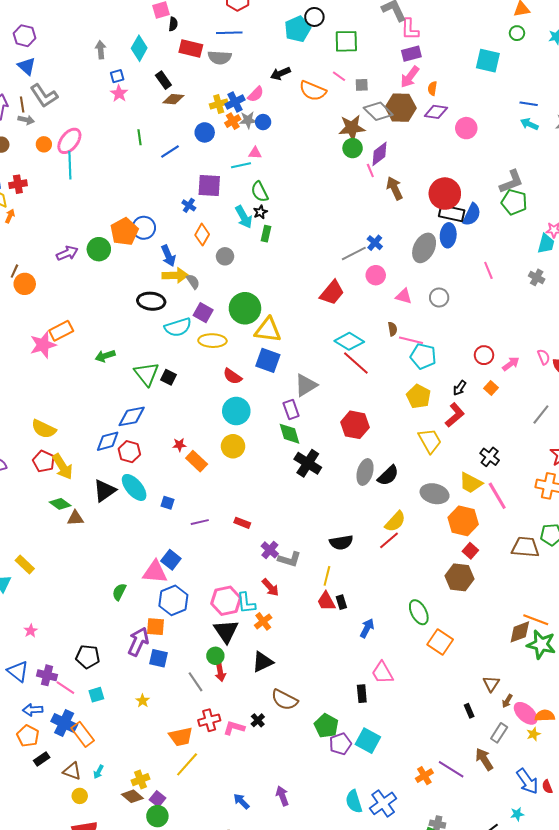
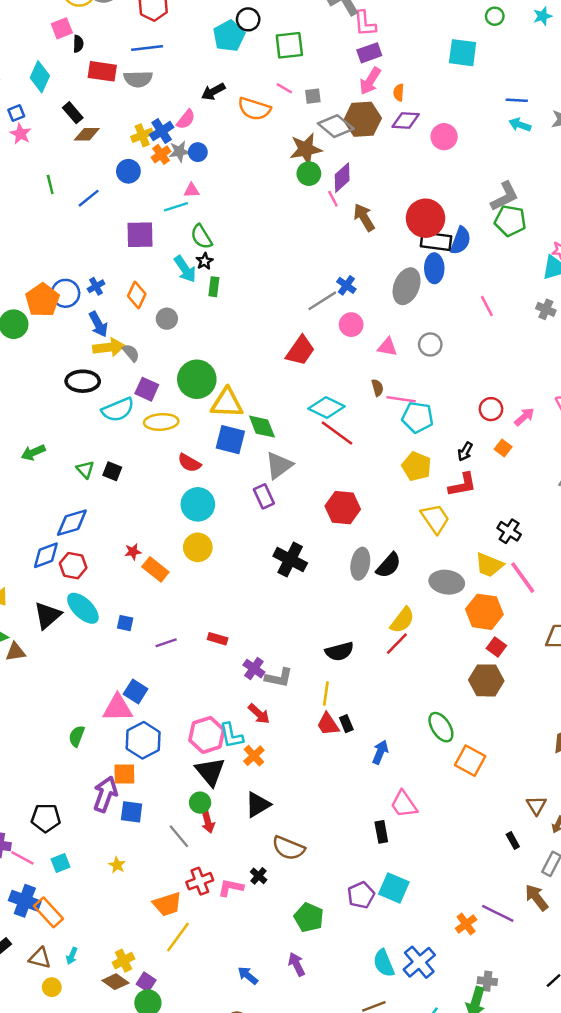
blue cross: (189, 205) -> (96, 286), moved, turned 32
green triangle: (147, 374) -> (85, 469), size x0.6
red L-shape: (455, 415) -> (462, 485), turned 35
green diamond: (290, 434) -> (262, 427), moved
green pentagon: (326, 726) -> (309, 917), moved

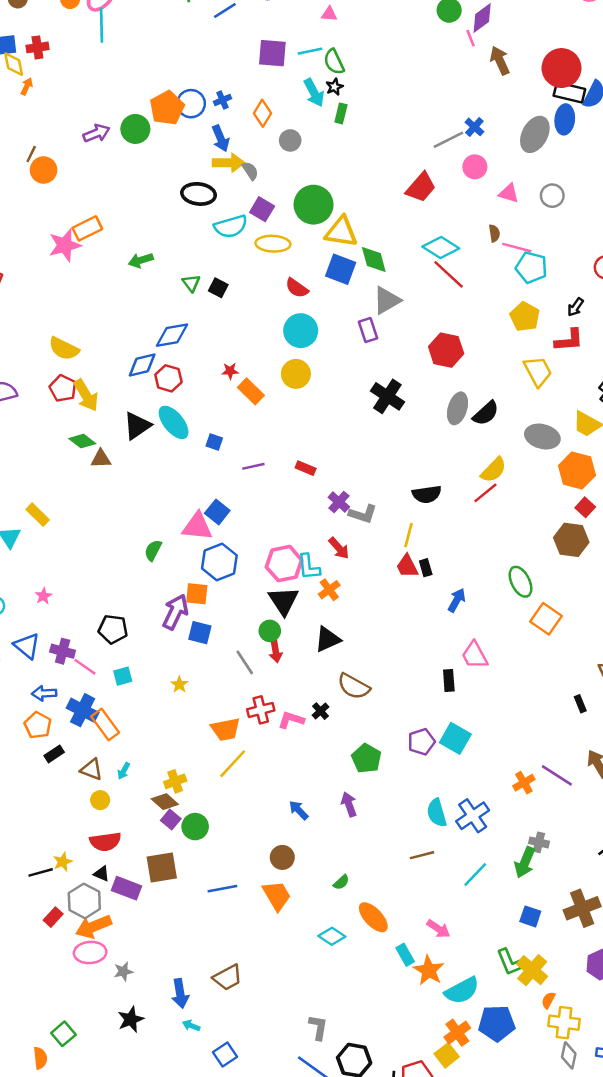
cyan line: (176, 207) -> (310, 51), moved
purple square: (146, 982) -> (171, 820), moved

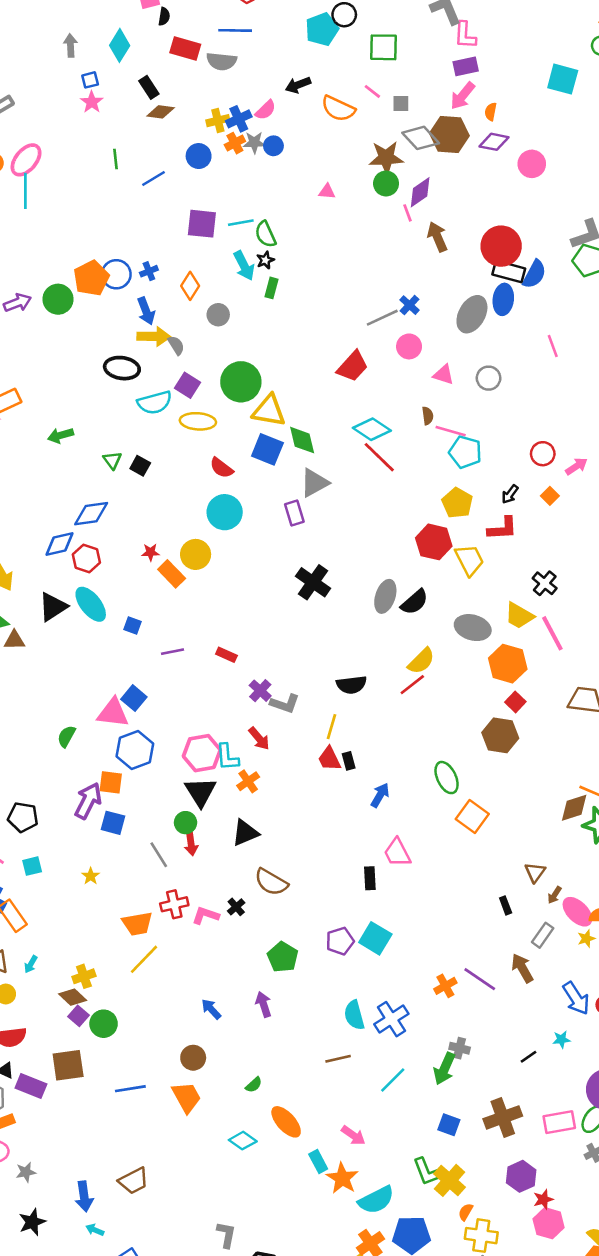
pink triangle: (329, 14) -> (327, 192), moved
red hexagon: (446, 350) -> (434, 542), moved
yellow circle: (296, 374) -> (196, 554), moved

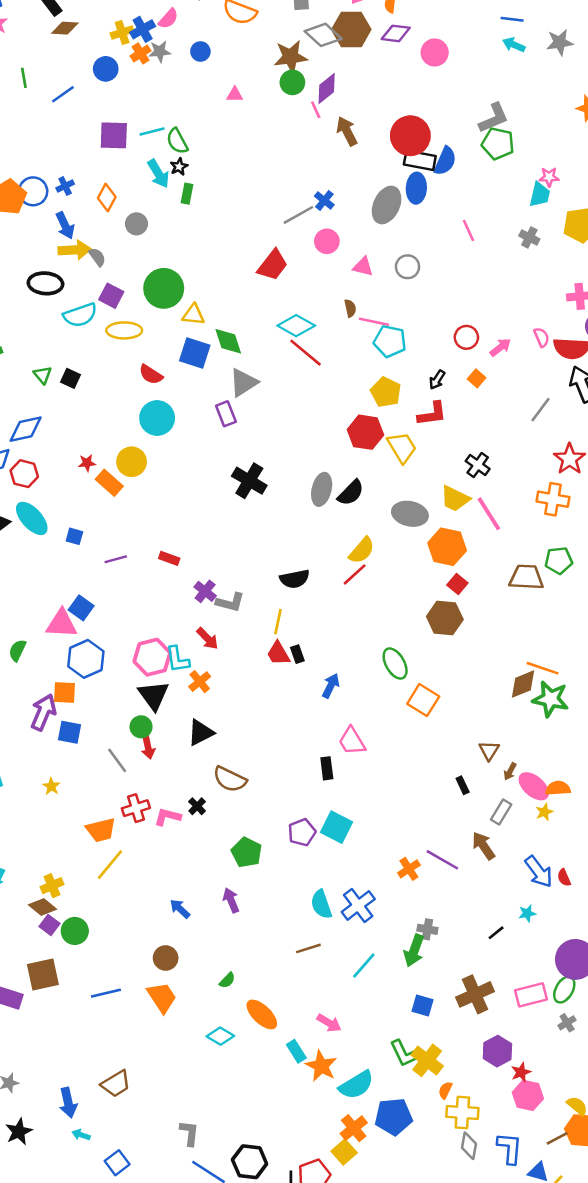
blue circle: (273, 146) -> (200, 51), moved
yellow triangle: (269, 411) -> (193, 315), size x0.7
gray L-shape: (226, 1235) -> (189, 1133), moved

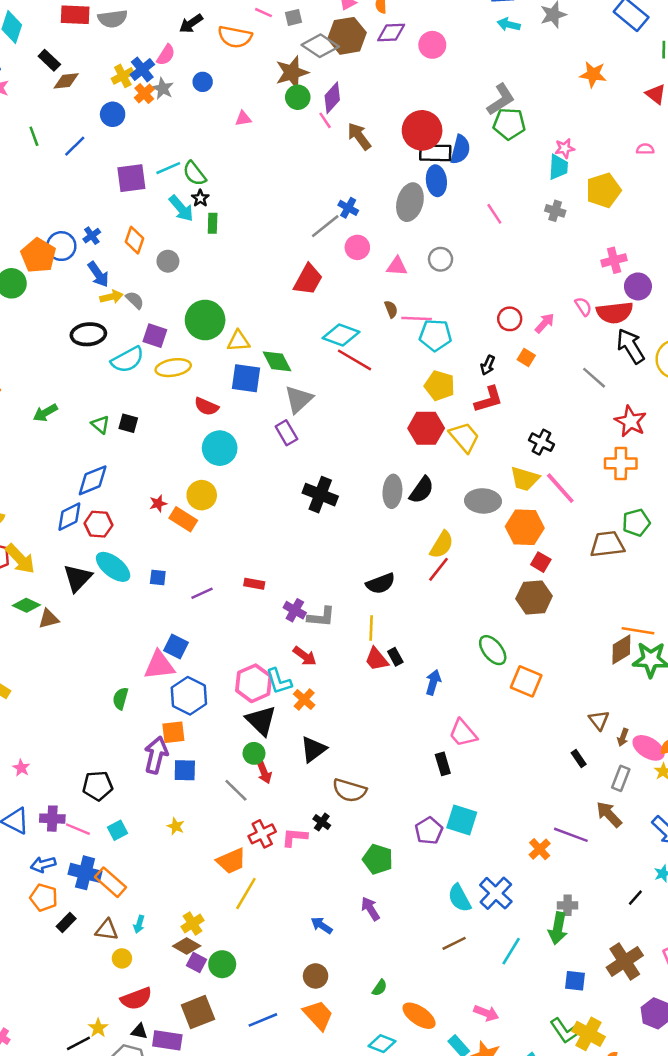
gray star: (160, 51) -> (163, 88), turned -30
yellow arrow: (75, 250) -> (111, 297), size x0.7
gray line: (541, 410) -> (594, 378), turned -76

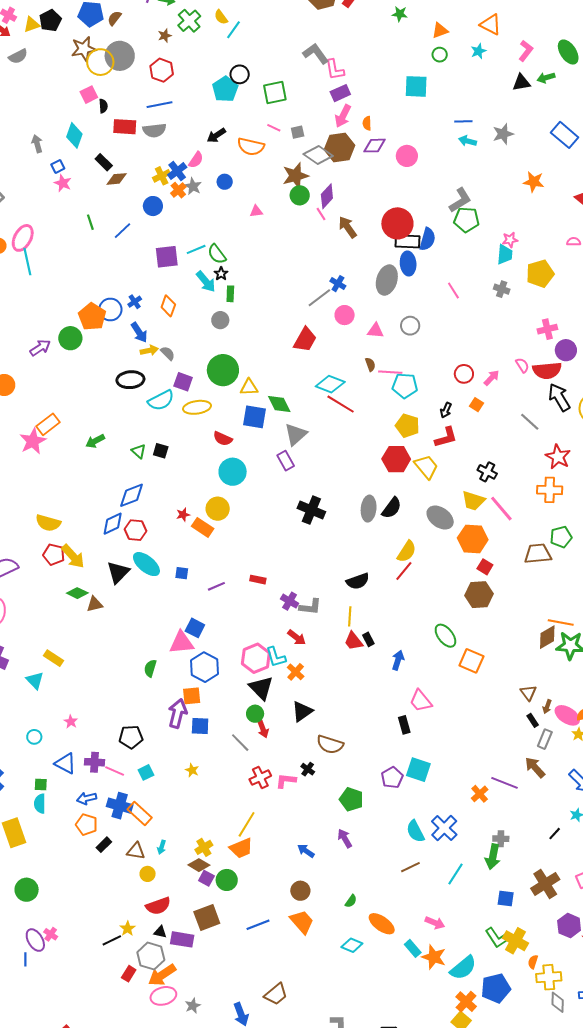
gray circle: (168, 261) -> (220, 320), moved
gray ellipse: (483, 501) -> (440, 518), turned 32
black rectangle: (579, 759) -> (533, 720), moved
orange trapezoid: (231, 861) -> (241, 848), moved

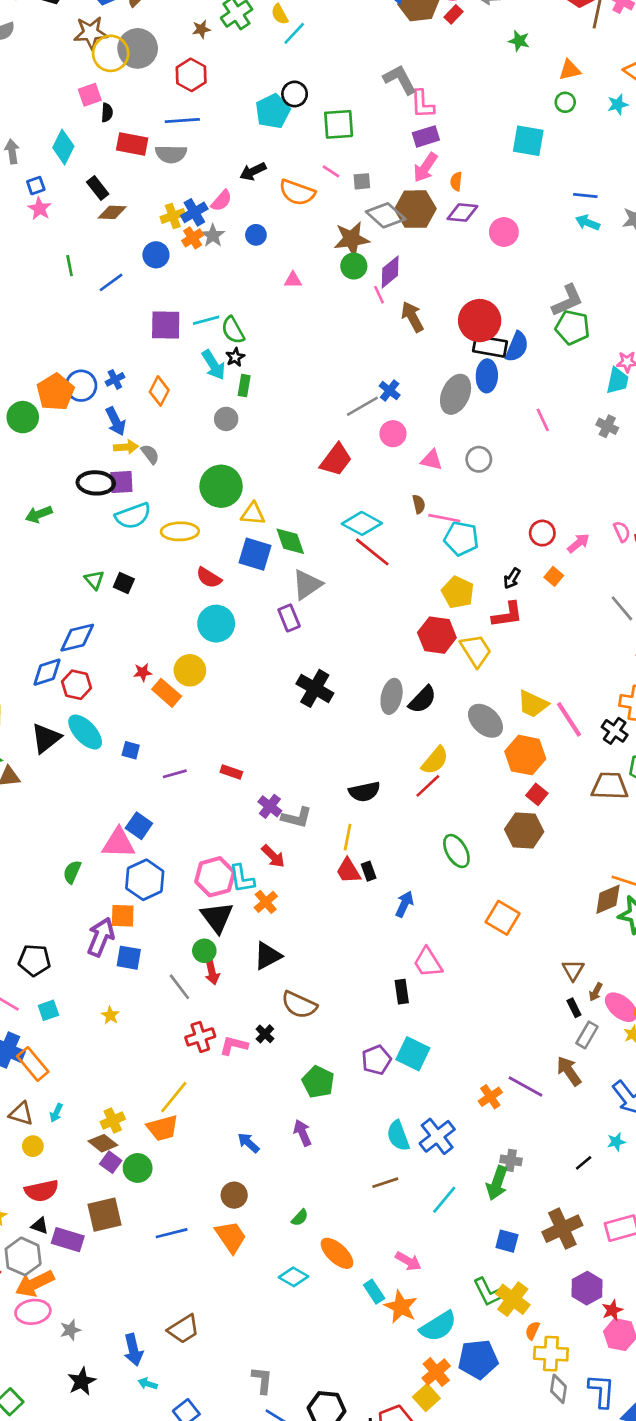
purple square: (183, 382) -> (121, 482), moved, turned -30
green arrow: (95, 441) -> (39, 514), moved
black cross: (487, 472) -> (615, 731), moved
green ellipse: (445, 636) -> (456, 851), moved

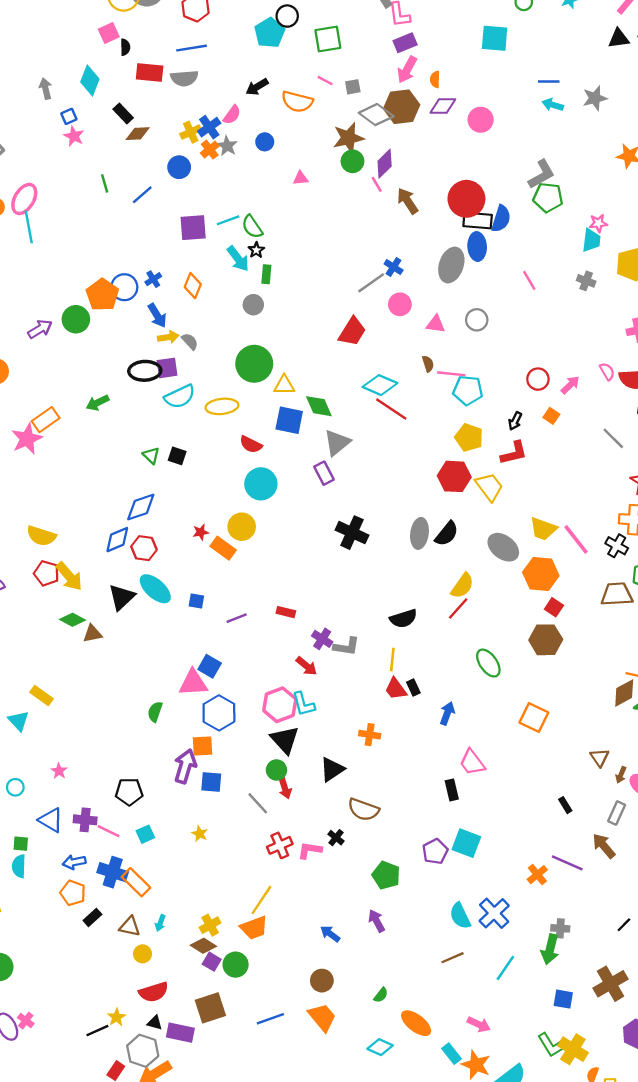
red arrow: (273, 856) -> (306, 666), moved
orange cross: (266, 902) -> (370, 735), moved, turned -36
black rectangle: (574, 1008) -> (565, 805), moved

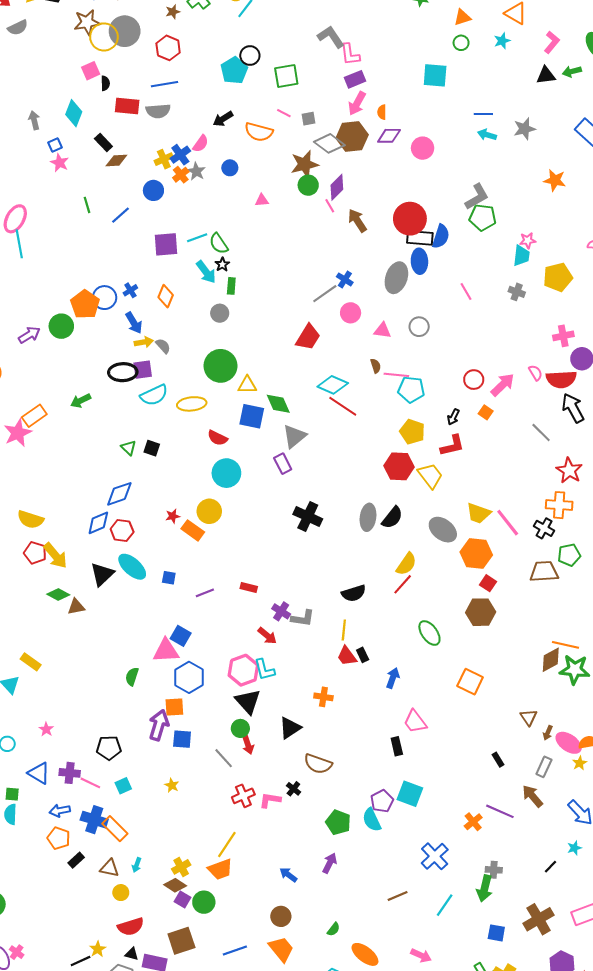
pink arrow: (570, 385) -> (503, 385), size x1.4
cyan semicircle: (460, 916) -> (372, 820), moved
purple arrow: (376, 921) -> (330, 863), turned 54

